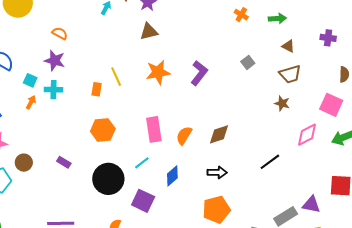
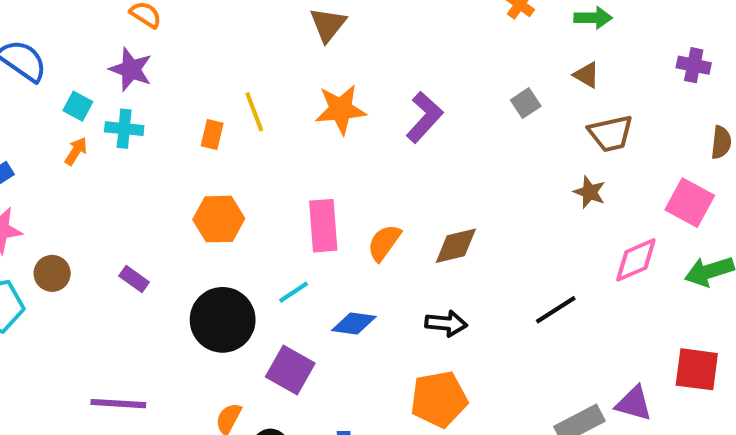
brown triangle: (149, 32) -> (328, 25), turned -42
brown triangle: (288, 46) -> (586, 75), moved
blue diamond: (172, 176) -> (354, 323), turned 45

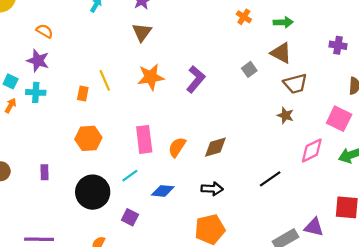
brown triangle: (586, 75) -> (281, 53), size x1.5
purple rectangle: (134, 279) -> (45, 172), turned 56
purple square: (290, 370) -> (130, 217), size x0.7

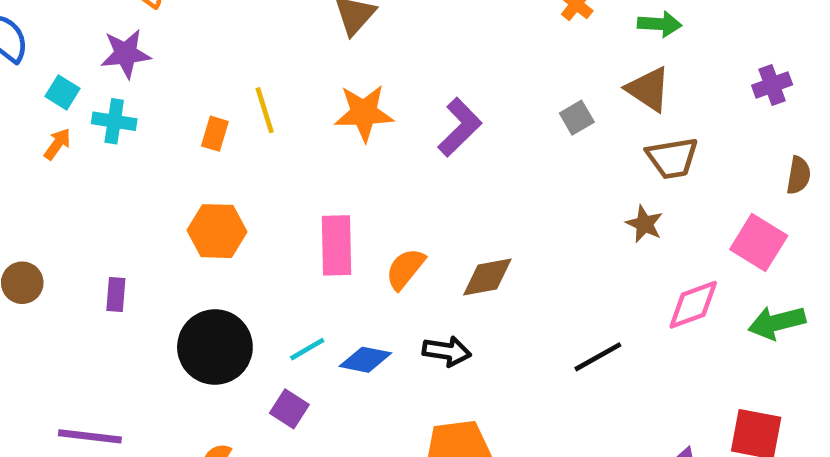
purple cross: (338, 45) -> (772, 85), turned -35
purple star: (38, 61) -> (126, 54), turned -30
cyan line: (130, 176) -> (307, 349), moved
black arrow: (212, 189) -> (447, 351), moved

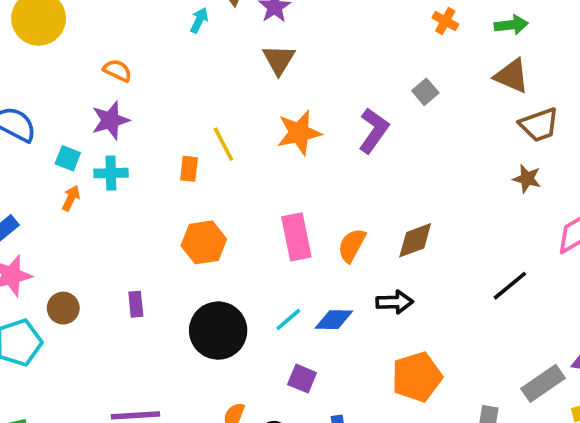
gray square: (577, 118) -> (425, 92), moved
purple square: (289, 409) -> (302, 379), moved

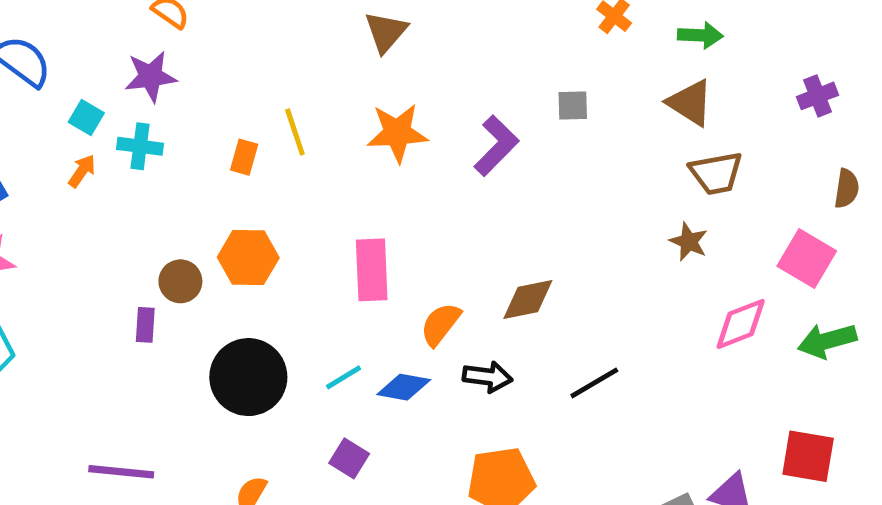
gray square: (425, 92) -> (573, 105), turned 30
orange semicircle: (352, 245) -> (440, 324), moved
black line: (510, 286) -> (594, 383), moved
brown circle: (63, 308) -> (180, 281), moved

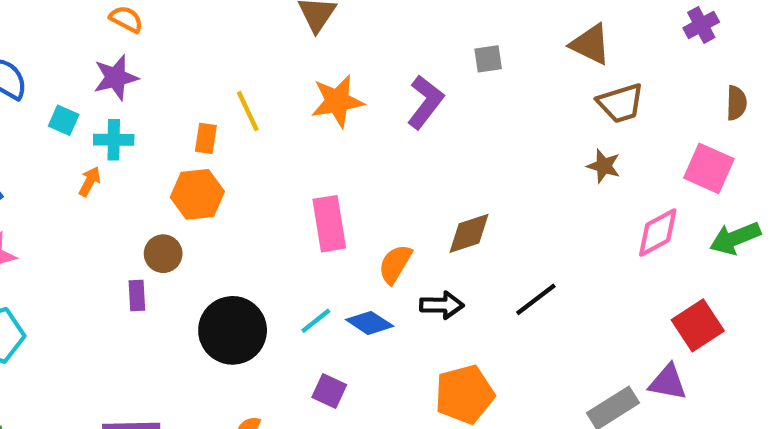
orange arrow: (82, 171) -> (90, 181), moved
orange hexagon: (248, 257) -> (197, 194), moved
blue diamond: (404, 387) -> (370, 323), turned 30
red square: (808, 456) -> (698, 325), moved, turned -36

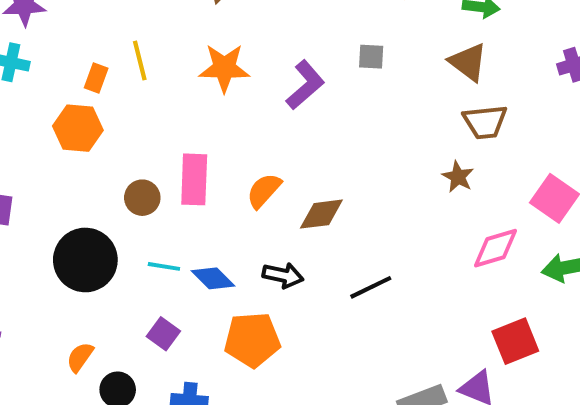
brown circle: (163, 254) -> (142, 198), moved
orange semicircle: (395, 264) -> (264, 191), moved
cyan line: (316, 321) -> (164, 266), turned 36
orange pentagon: (464, 394) -> (252, 340), moved

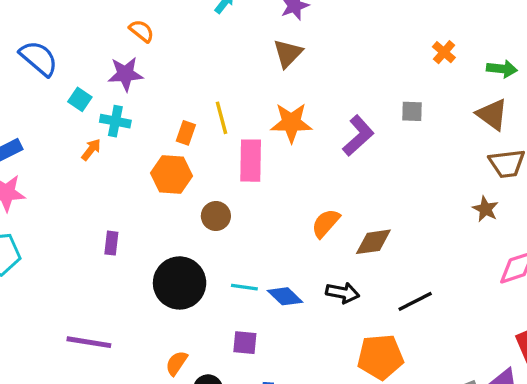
pink rectangle: (194, 179) -> (251, 161), moved
brown circle: (142, 198) -> (216, 216), moved
purple square: (163, 334) -> (245, 343), turned -30
orange pentagon: (252, 340) -> (380, 357), moved

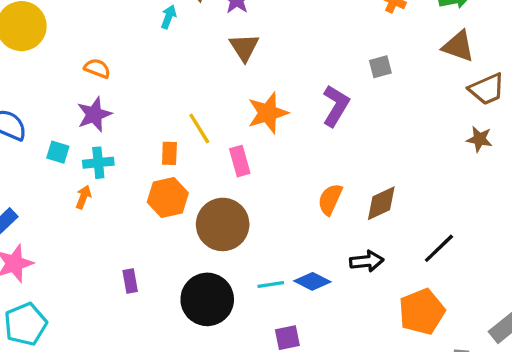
pink rectangle: (251, 161) -> (240, 161), size x0.7
brown circle: (216, 216) -> (223, 224), size x1.8

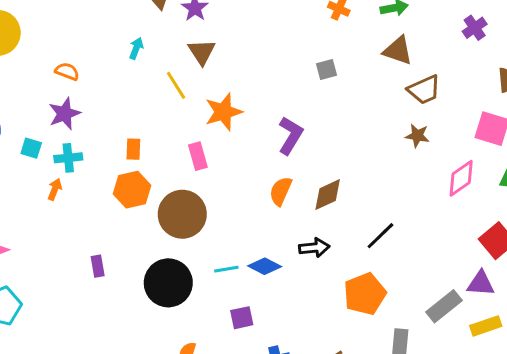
cyan arrow: (169, 17) -> (136, 48), moved
purple L-shape: (336, 106) -> (291, 135), moved
yellow line: (199, 129) -> (176, 85), moved

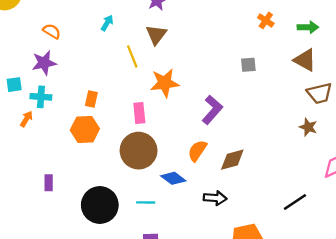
cyan square: (31, 148) -> (14, 85), turned -35
brown circle: (182, 214) -> (139, 151), moved
black line: (380, 236) -> (295, 202), moved
blue diamond: (265, 266) -> (173, 178), moved

